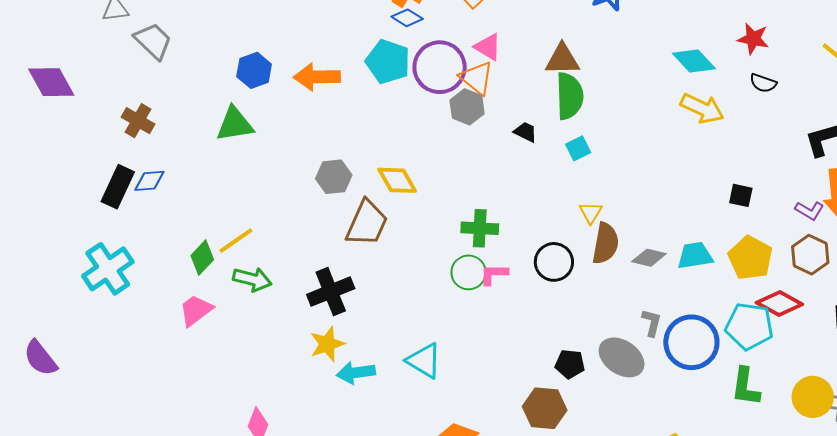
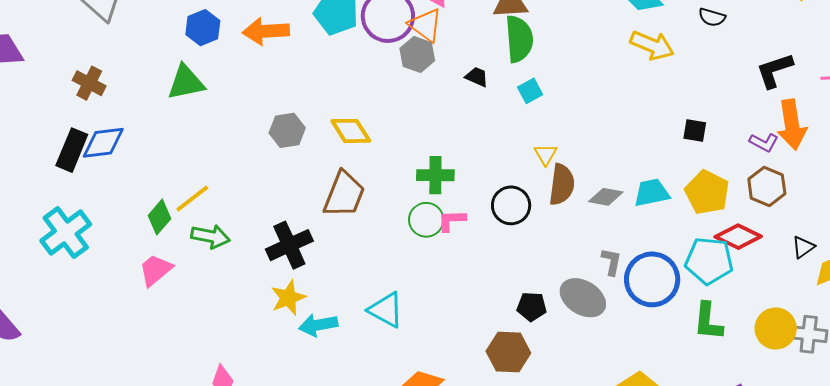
blue diamond: (149, 181) -> (103, 143), size x1.4
brown trapezoid: (367, 223) -> (344, 194), moved

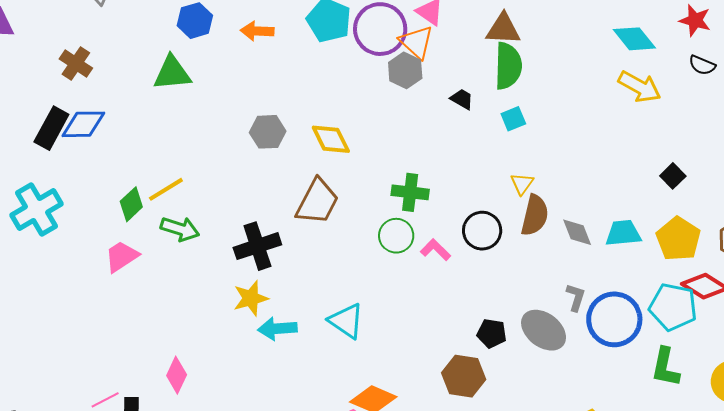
orange arrow: (266, 31) -> (257, 31), size x0.7
black square: (695, 130) -> (673, 176), turned 30
gray diamond: (606, 197) -> (577, 232), turned 52
pink L-shape: (452, 220) -> (436, 250), moved, turned 40

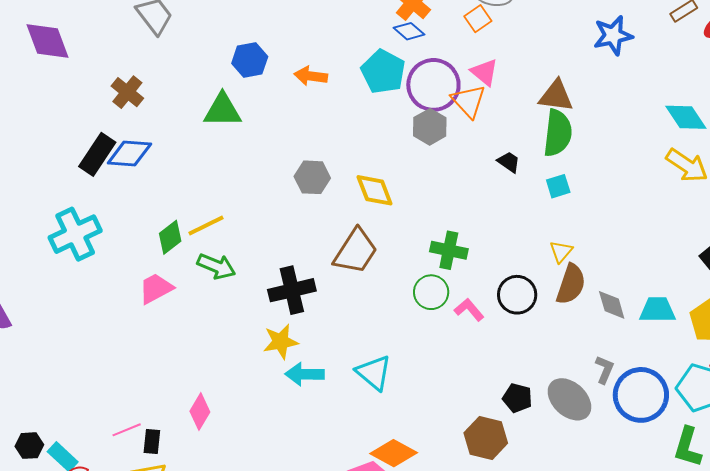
gray hexagon: (405, 70) -> (430, 127), moved

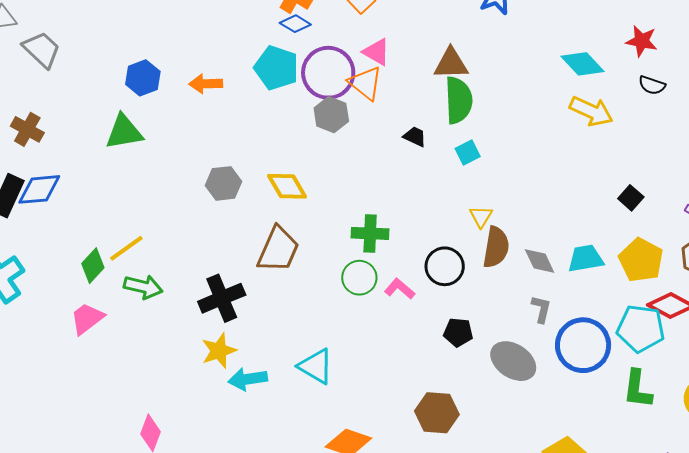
gray L-shape: (604, 370) -> (541, 309), moved
black pentagon: (517, 398) -> (458, 332), moved

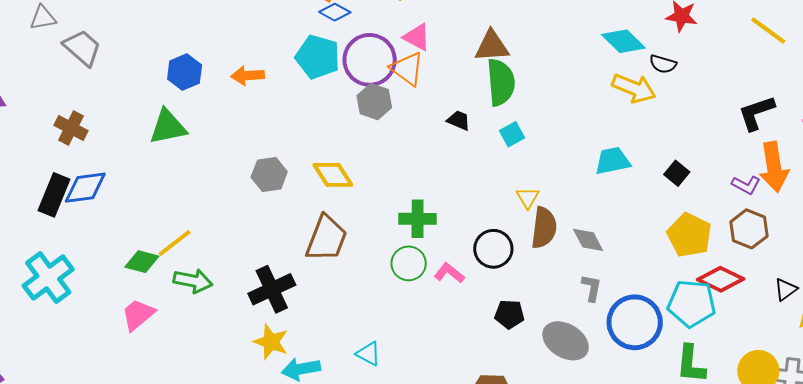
black semicircle: (652, 85) -> (663, 64), moved
cyan trapezoid: (586, 259) -> (613, 161), moved
green diamond: (93, 266) -> (142, 262), turned 64
yellow star: (219, 351) -> (271, 342), turned -30
cyan triangle: (316, 366) -> (368, 354), size x0.7

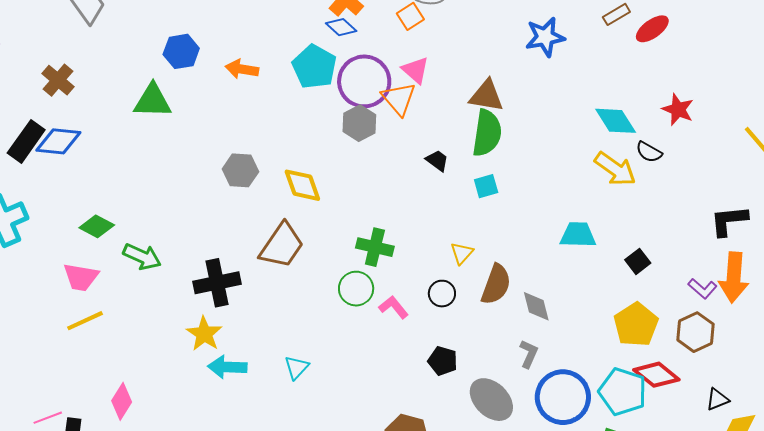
yellow triangle: (528, 198) -> (462, 253), moved
yellow line: (175, 243) -> (85, 321), moved
black circle: (493, 249) -> (442, 294), size x0.7
pink trapezoid: (138, 315) -> (81, 277), turned -144
cyan triangle: (368, 354) -> (297, 367), turned 32

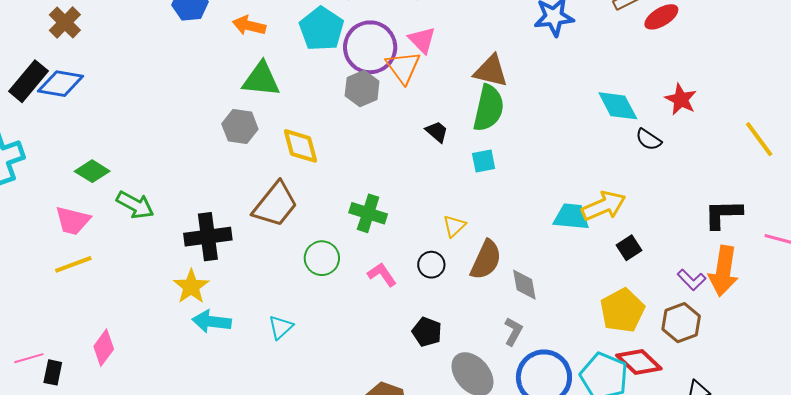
green triangle: (153, 101) -> (261, 79), moved
yellow arrow: (615, 169) -> (604, 206), moved, turned -63
green circle: (356, 289) -> (322, 258), moved

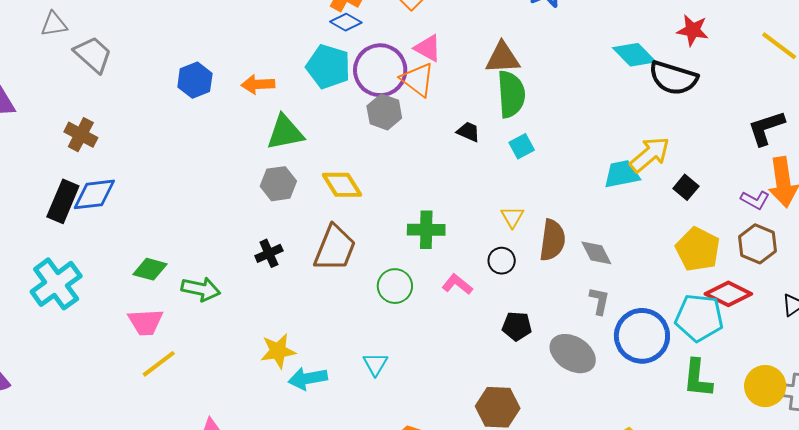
black semicircle: (649, 139) -> (673, 78), size x1.8
black cross: (208, 237) -> (269, 253), moved, size x0.6
yellow star: (191, 287) -> (278, 351), turned -30

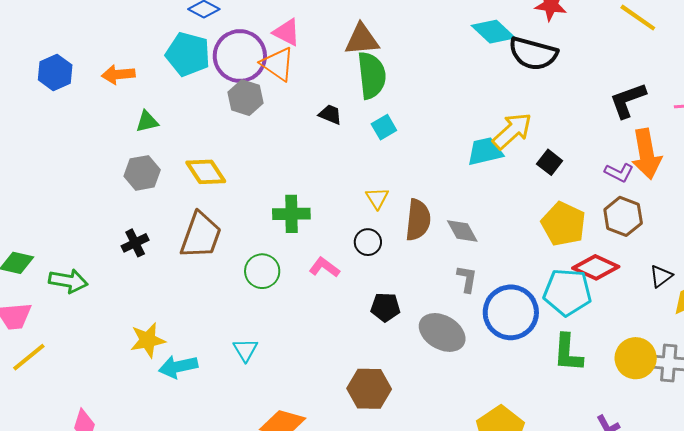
green triangle: (285, 132) -> (147, 122), size x0.6

